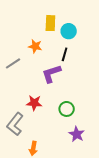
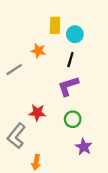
purple L-shape: (51, 74) -> (68, 86), moved

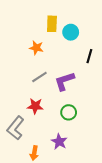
black line: (70, 60) -> (89, 56), moved
gray line: (14, 70) -> (39, 77), moved
purple star: (84, 147) -> (59, 142), moved

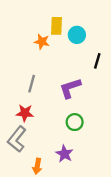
orange star: (36, 48) -> (42, 42), moved
gray line: (39, 77) -> (32, 84), moved, turned -42
red star: (35, 106) -> (25, 113), moved

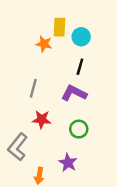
black line: (97, 61) -> (80, 67), moved
purple L-shape: (70, 88) -> (74, 93), turned 45
red star: (25, 113) -> (42, 119), moved

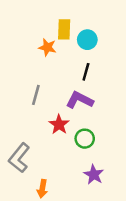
red star: (42, 119) -> (59, 124), moved, turned 30
purple star: (68, 163) -> (94, 175), moved

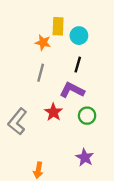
gray line: (36, 95) -> (41, 73), moved
green circle: (85, 139) -> (87, 116), moved
gray L-shape: (19, 158) -> (17, 121), moved

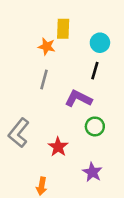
cyan circle: (79, 36) -> (100, 43), moved
black line: (78, 65) -> (95, 71), moved
red star: (53, 112) -> (58, 147), moved

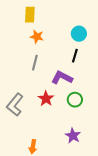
yellow rectangle: (63, 29) -> (30, 15), moved
red star: (58, 147) -> (46, 99), moved

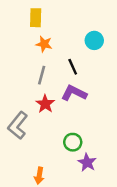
black line: (75, 56) -> (73, 67), moved, turned -40
red star: (46, 99) -> (45, 104), moved
green circle: (75, 100) -> (73, 142), moved

